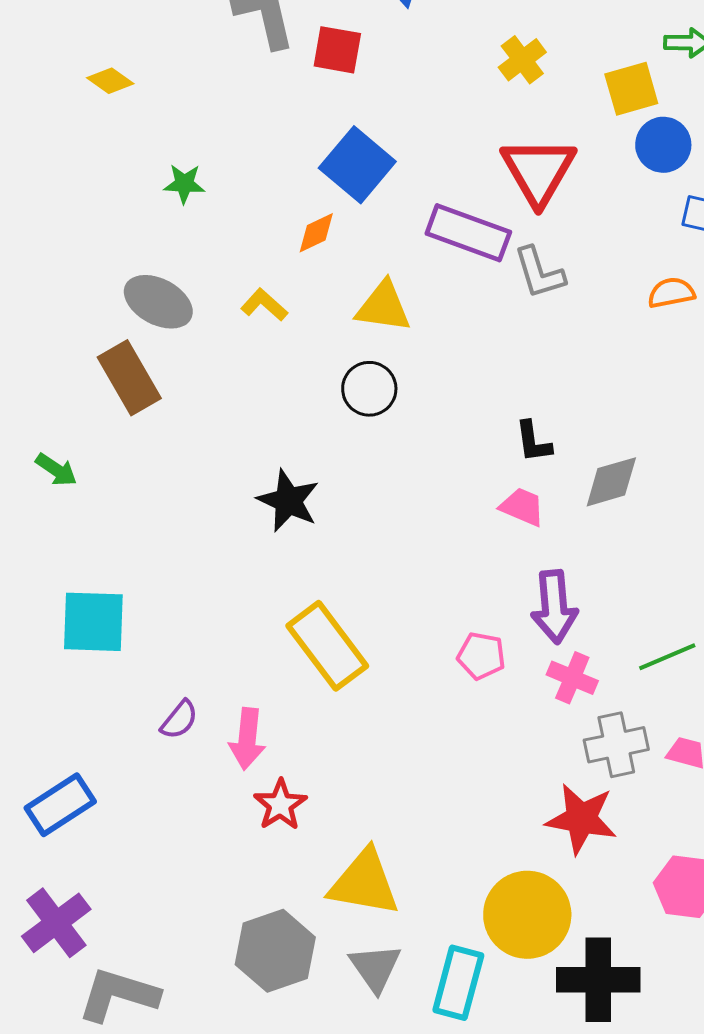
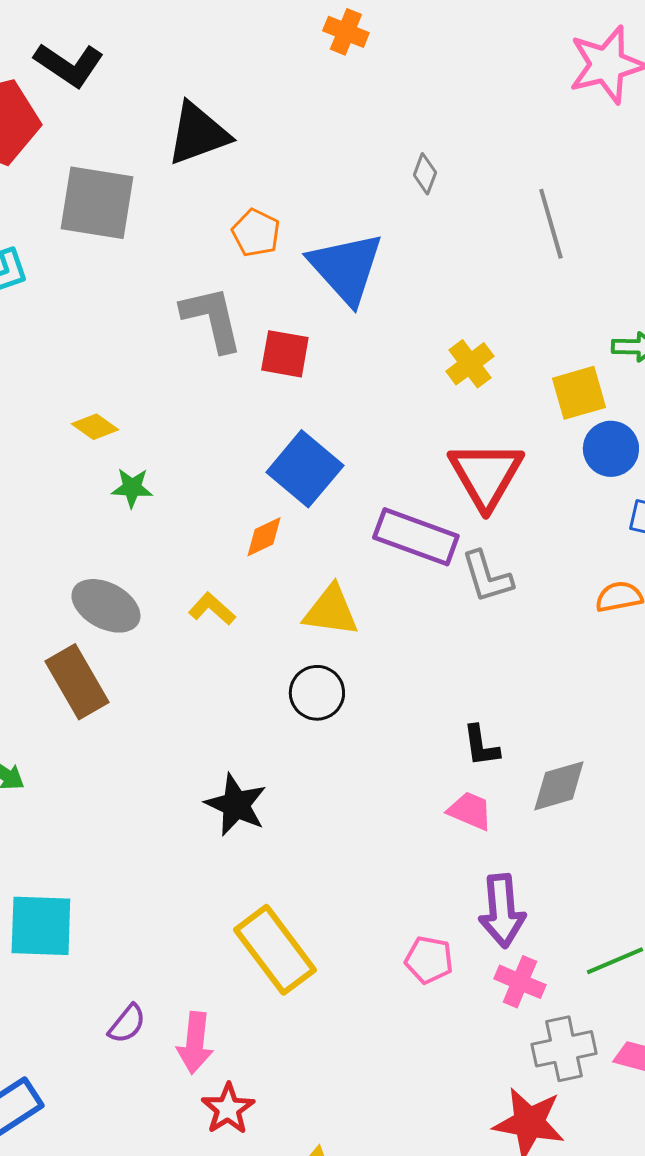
yellow diamond: (110, 81) -> (95, 427), moved

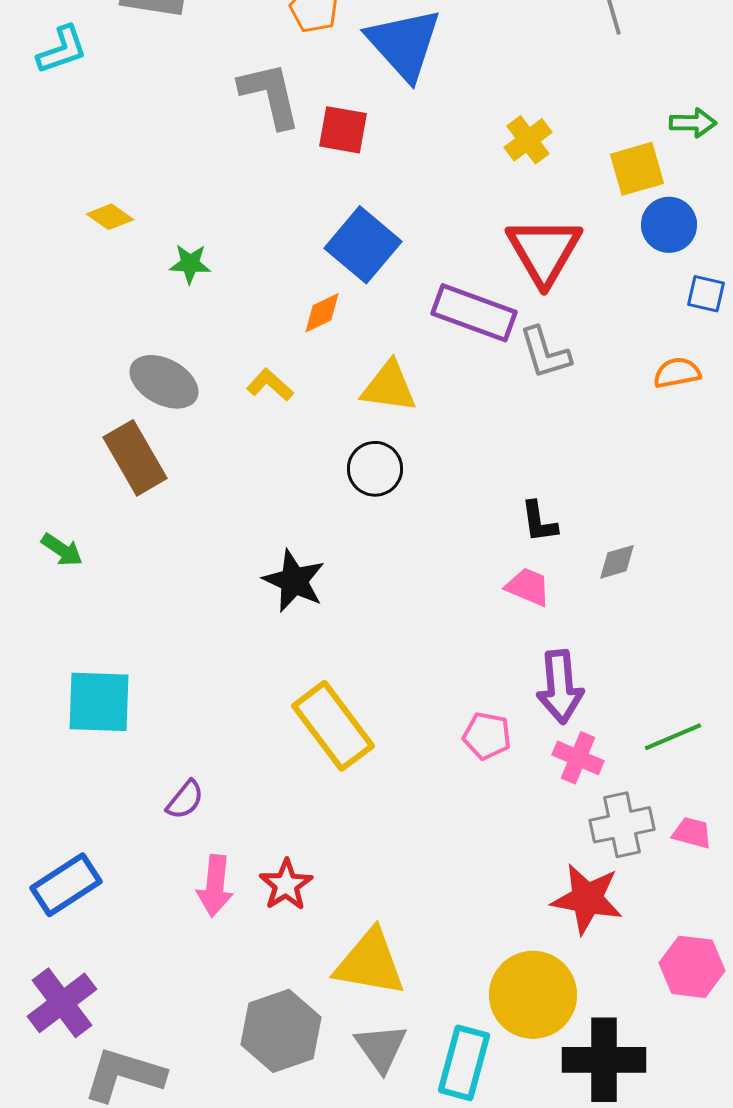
yellow diamond: (95, 427) -> (110, 217), moved
gray diamond: (559, 786) -> (617, 562), size x0.7
pink arrow: (195, 1043) -> (215, 886), moved

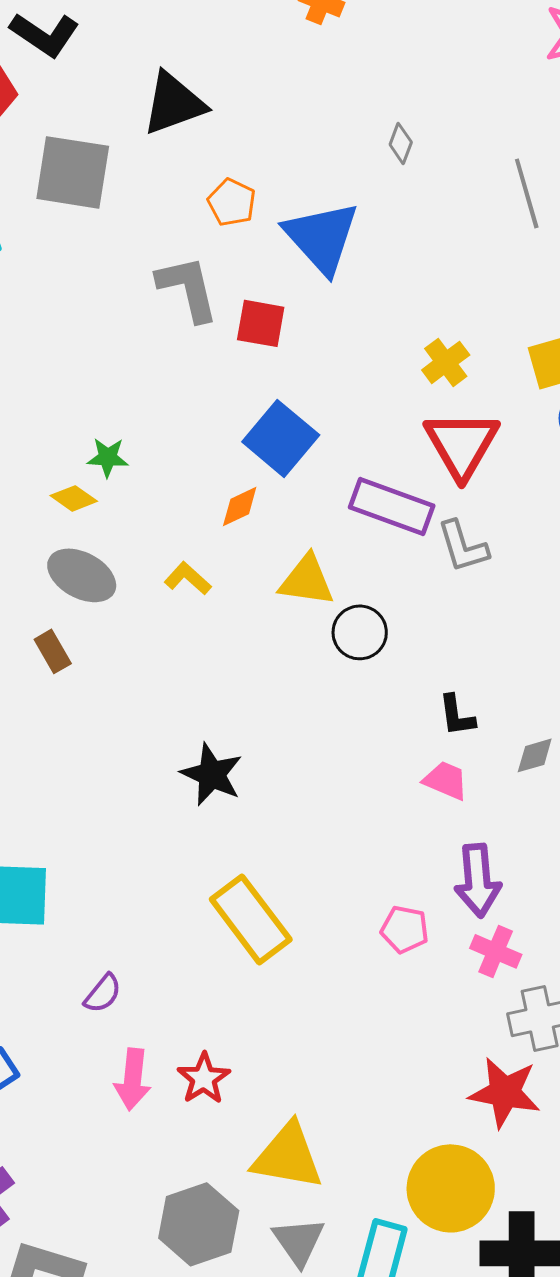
yellow cross: (528, 140) -> (446, 362), moved
yellow diamond: (110, 217) -> (74, 498), moved
brown rectangle: (135, 458) -> (53, 651), size x0.6
black circle: (375, 469) -> (360, 632), moved

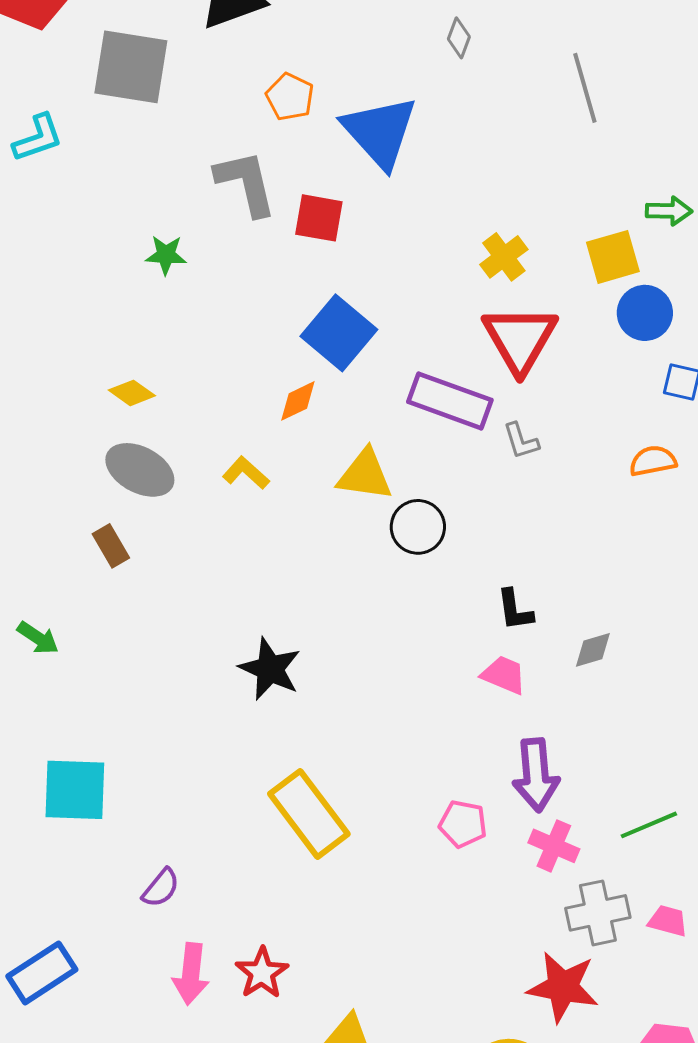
green star: (108, 457) -> (166, 255), moved
gray L-shape: (463, 546) -> (521, 441), size x0.7

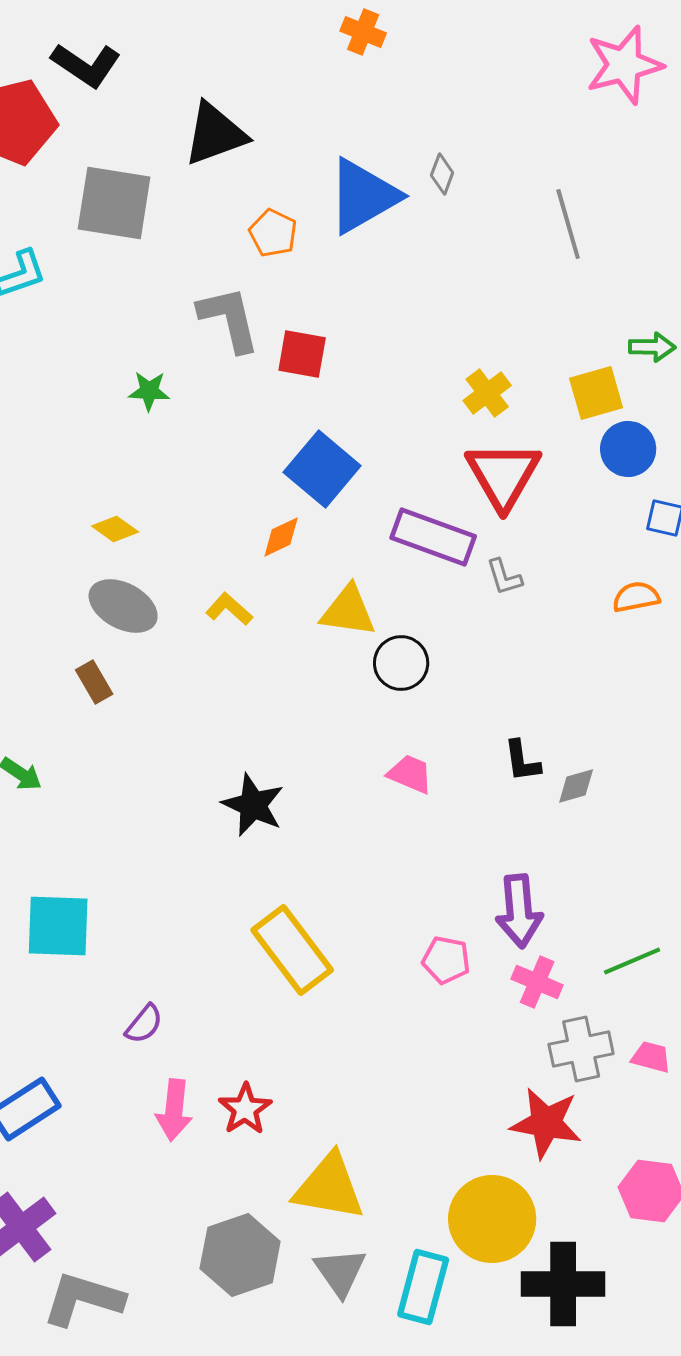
blue triangle: (380, 132) -> (363, 196), moved, turned 42
black L-shape: (515, 610) -> (522, 761), moved
pink trapezoid: (504, 675) -> (410, 774), moved

